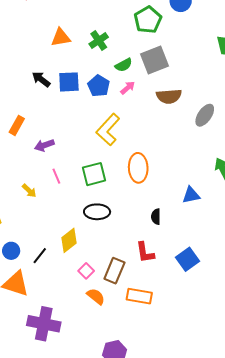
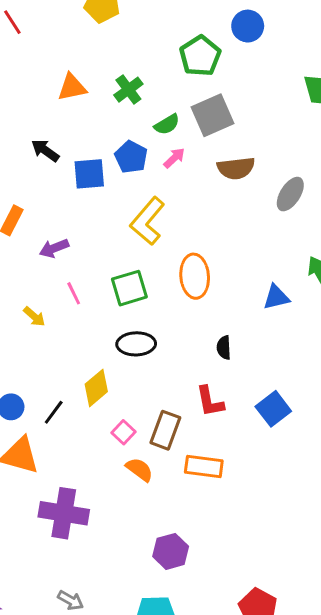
blue square: (69, 82) -> (89, 174), moved
blue triangle: (191, 195) -> (276, 297), moved

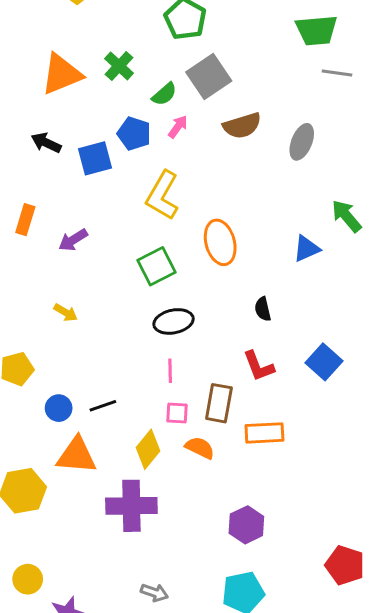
orange triangle: (72, 87) -> (62, 74), size x1.4
pink line: (74, 293) -> (170, 371), moved, turned 35
yellow diamond: (96, 388) -> (148, 449), moved
black line: (54, 412) -> (103, 406), turned 45
pink square: (123, 432) -> (177, 413), turned -30

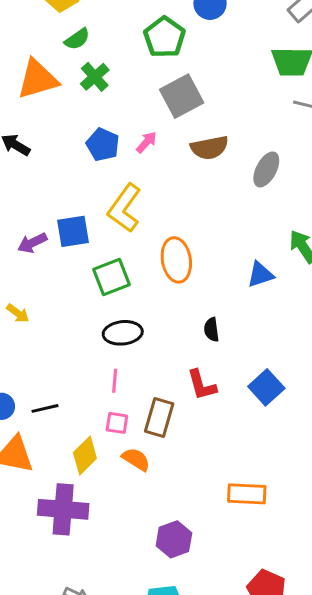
green semicircle: (164, 94) -> (77, 39), moved
blue square: (95, 158) -> (73, 231), moved
orange rectangle: (264, 433) -> (247, 494), moved

